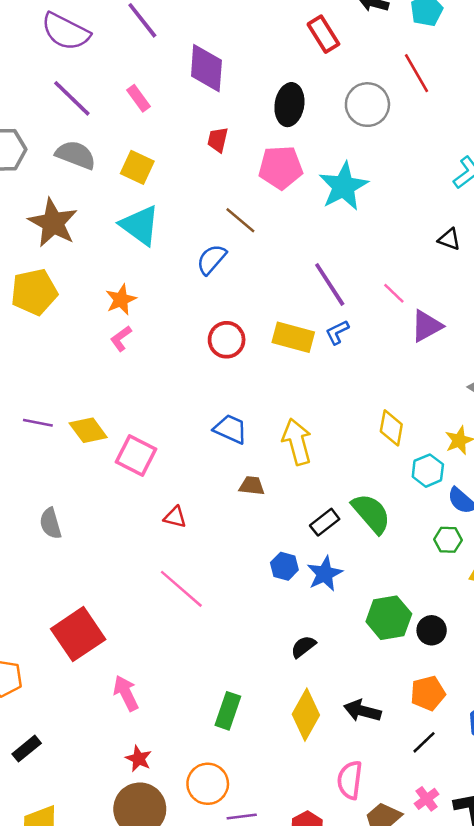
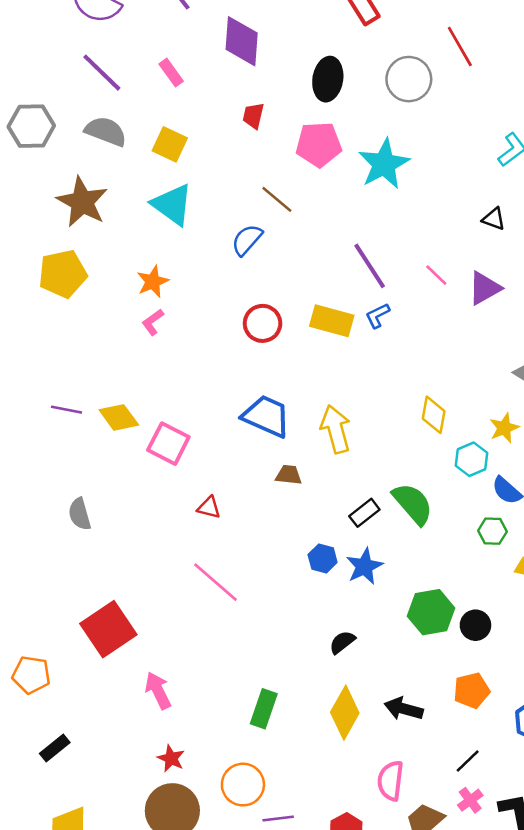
purple triangle: (427, 326) -> (485, 288), moved
blue trapezoid: (230, 429) -> (266, 416), size x1.4
black line: (424, 742) -> (468, 761), moved

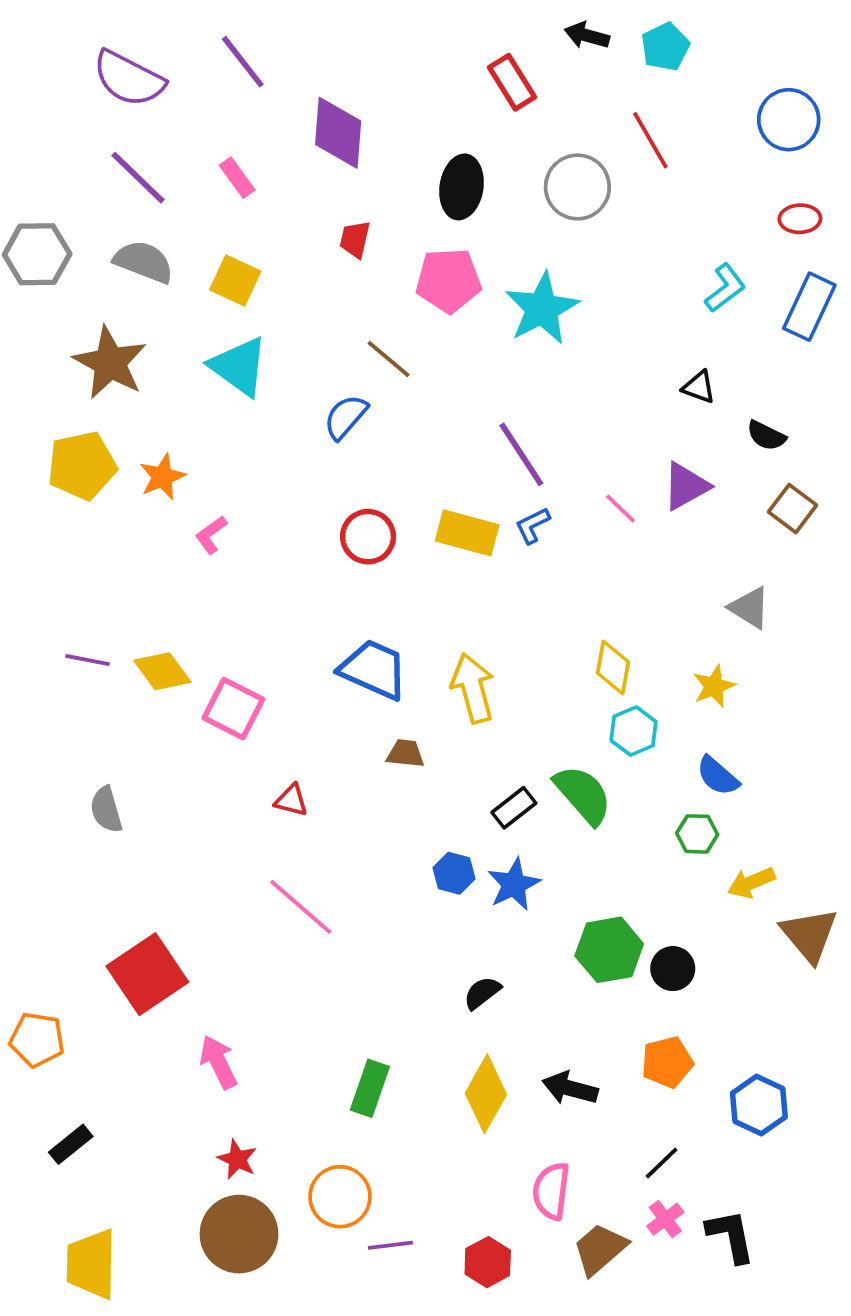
pink line: (436, 275) -> (620, 509), moved
orange star: (153, 282) -> (162, 477), moved
cyan hexagon: (472, 459) -> (634, 731), moved

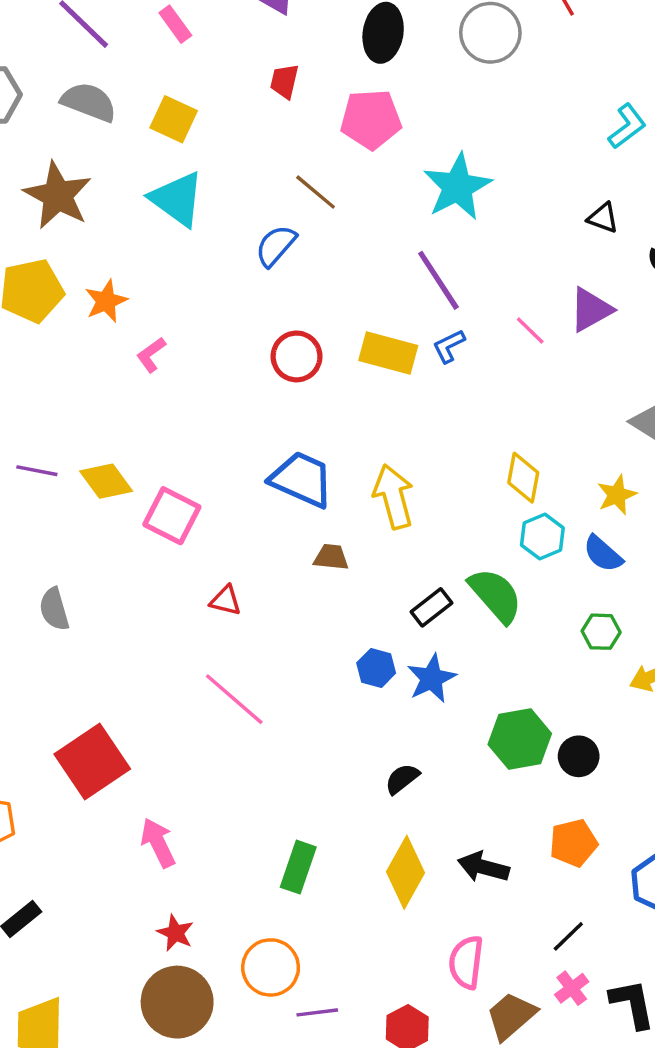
cyan star: (542, 309) -> (457, 187), moved
blue semicircle: (718, 776) -> (603, 554), moved

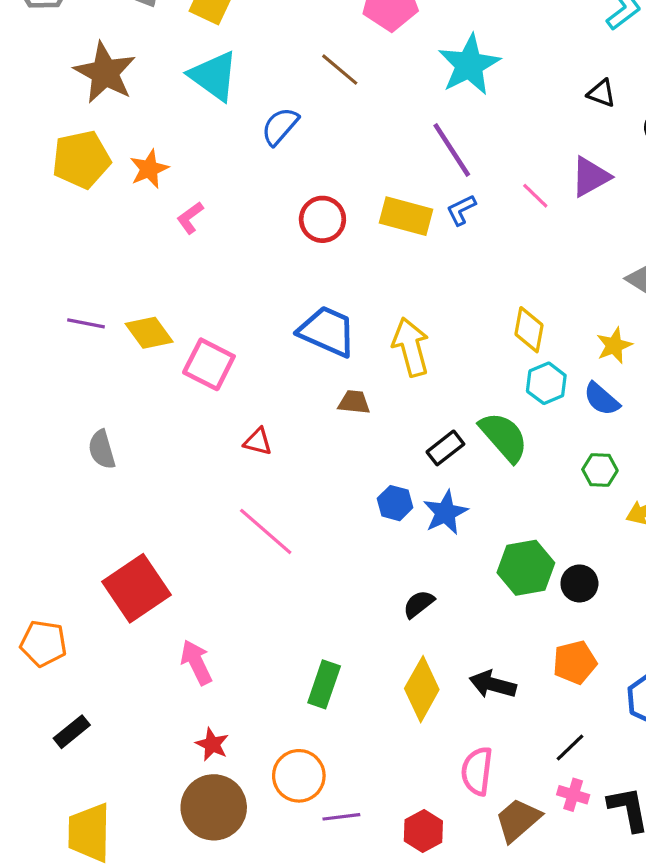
blue semicircle: (276, 246) -> (280, 126), moved
pink cross: (572, 988) -> (573, 795), turned -36

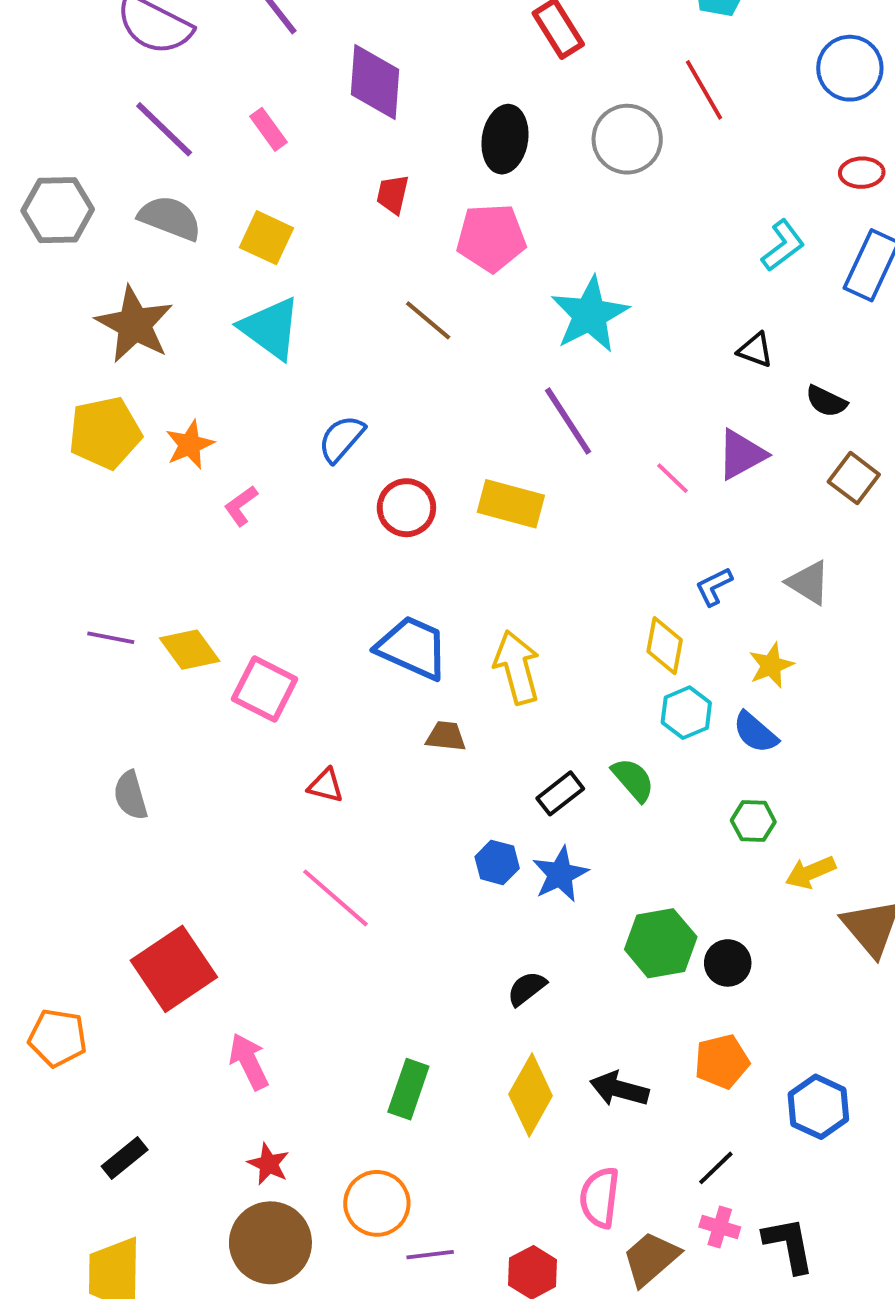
blue semicircle: (280, 126) -> (341, 439), moved
blue L-shape: (461, 210) -> (714, 587), moved
green semicircle: (504, 437) -> (633, 780), size x0.7
black rectangle: (72, 732) -> (125, 1158), moved

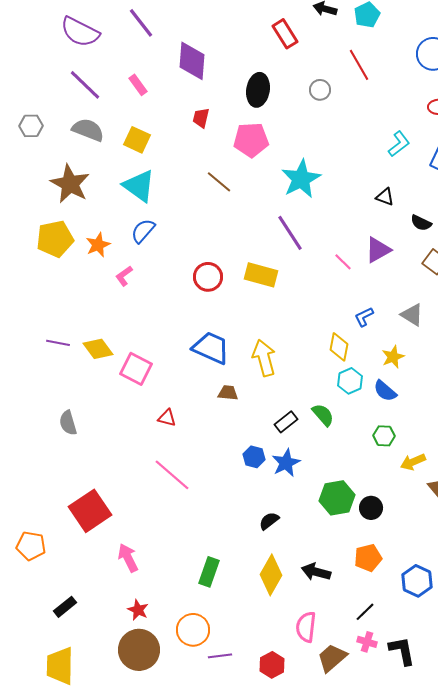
gray circle: (627, 139) -> (320, 90), size x0.6
gray hexagon: (58, 210) -> (31, 126), size x0.7
blue semicircle: (341, 439) -> (143, 231), moved

